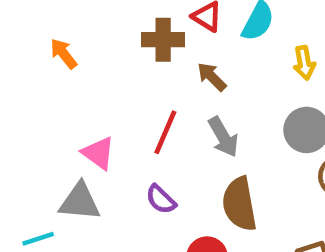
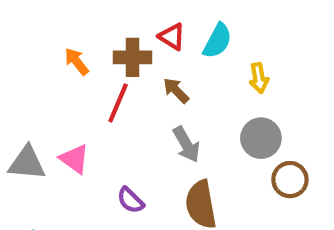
orange arrow: (64, 54) -> (77, 61), moved
red line: (165, 132) -> (118, 103), moved
gray triangle: (80, 202) -> (27, 163), moved

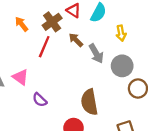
brown cross: (133, 57) -> (52, 22), turned -36
gray arrow: (186, 144) -> (96, 53), moved
purple semicircle: (130, 200) -> (40, 100), moved

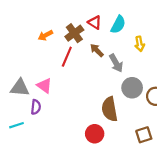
orange arrow: (22, 24) -> (45, 35), turned -80
gray circle: (122, 66) -> (132, 88), moved
purple semicircle: (40, 100) -> (36, 107), moved, turned -128

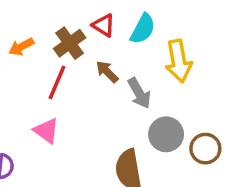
yellow arrow: (140, 44) -> (179, 61), size x1.6
pink triangle: (44, 86) -> (46, 131), moved

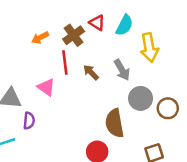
brown arrow: (107, 72) -> (91, 72), moved
red line: (57, 82) -> (65, 62), turned -30
pink triangle: (46, 131) -> (46, 87), moved

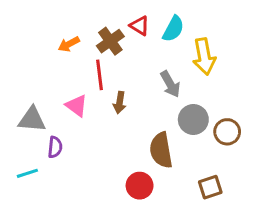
brown arrow: (91, 72) -> (120, 103), moved, turned -126

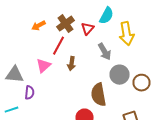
red triangle: (140, 26) -> (88, 29), moved, turned 40
red line: (100, 75) -> (58, 46), turned 36
pink triangle: (77, 106) -> (44, 66), turned 42

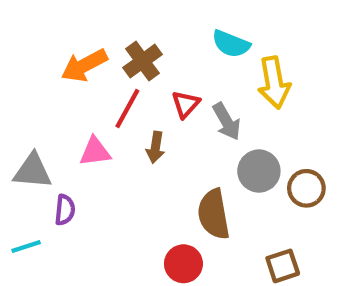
cyan semicircle: (106, 16) -> (231, 44), turned 84
orange arrow: (38, 26) -> (84, 65), size x1.5
red triangle: (88, 29) -> (186, 104), moved
pink triangle: (44, 66) -> (95, 152), turned 35

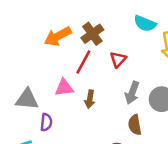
gray arrow: (227, 121) -> (132, 93), moved, turned 50
brown arrow: (155, 147) -> (90, 99), moved
brown semicircle: (214, 214) -> (135, 125), size x0.7

